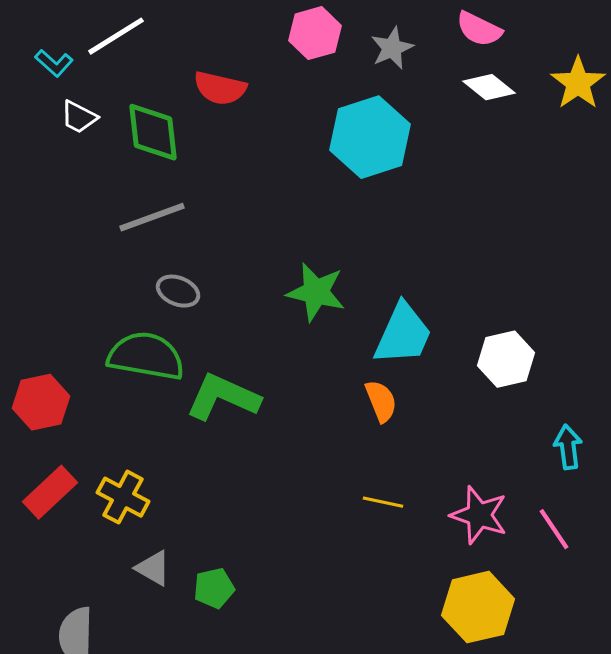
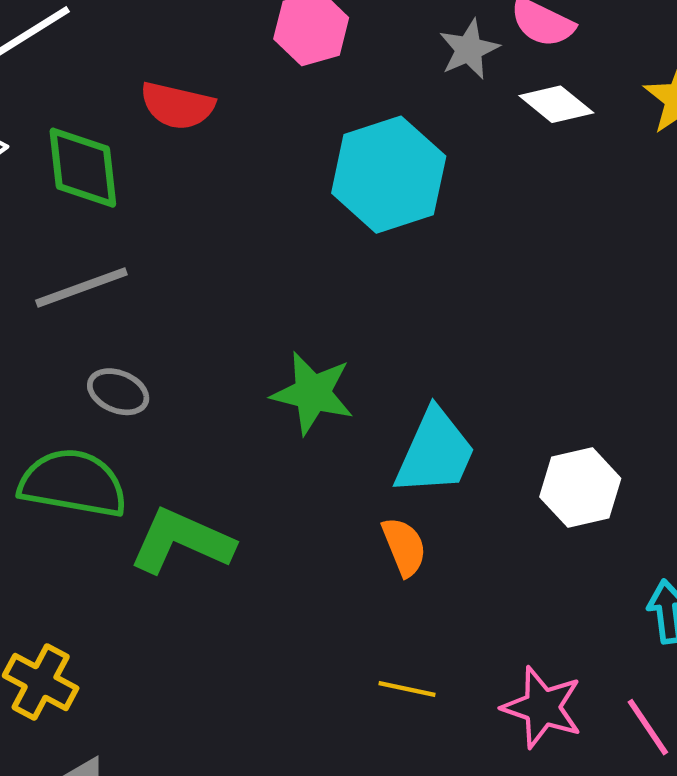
gray star: (392, 48) -> (469, 49), moved

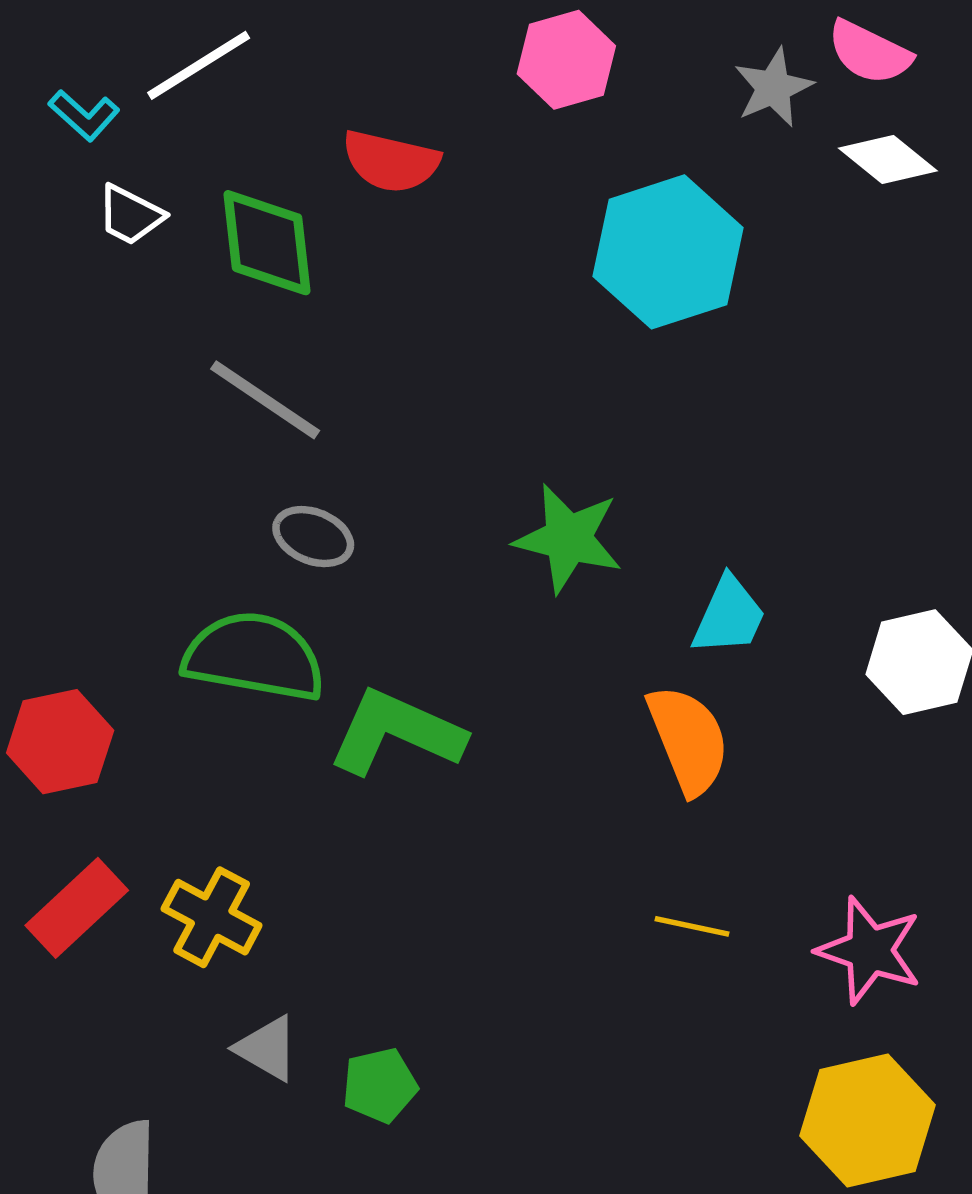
gray line: (81, 287) -> (265, 400), turned 54
cyan trapezoid: (435, 452) -> (729, 616), size x0.7
orange semicircle: (404, 547) -> (688, 740), size x1.4

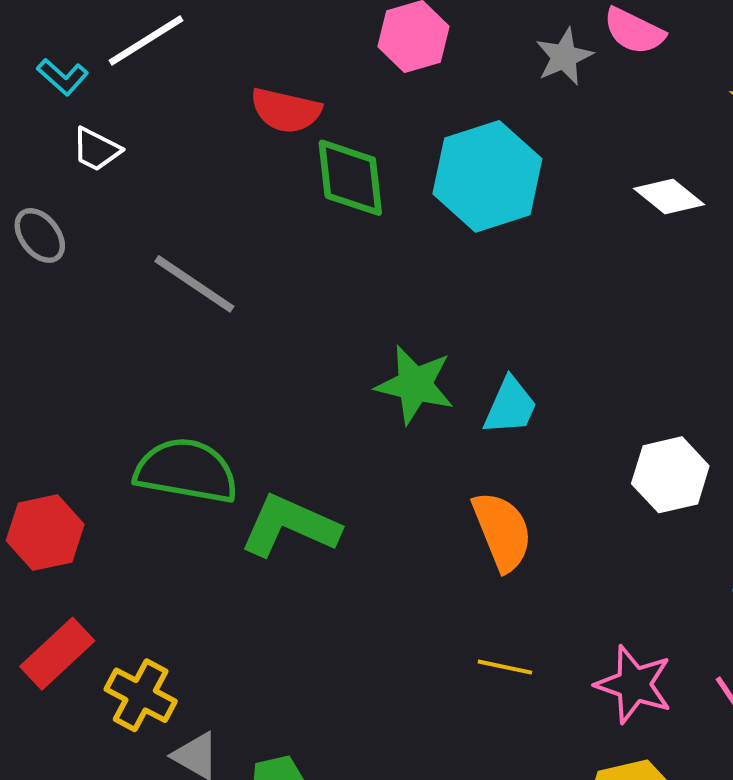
white diamond: (888, 160) -> (669, 196), moved
green diamond: (267, 243) -> (350, 178), moved
gray ellipse: (313, 537) -> (40, 235), moved, turned 30
cyan trapezoid: (729, 616) -> (510, 406), moved
yellow cross: (212, 917) -> (141, 695), moved

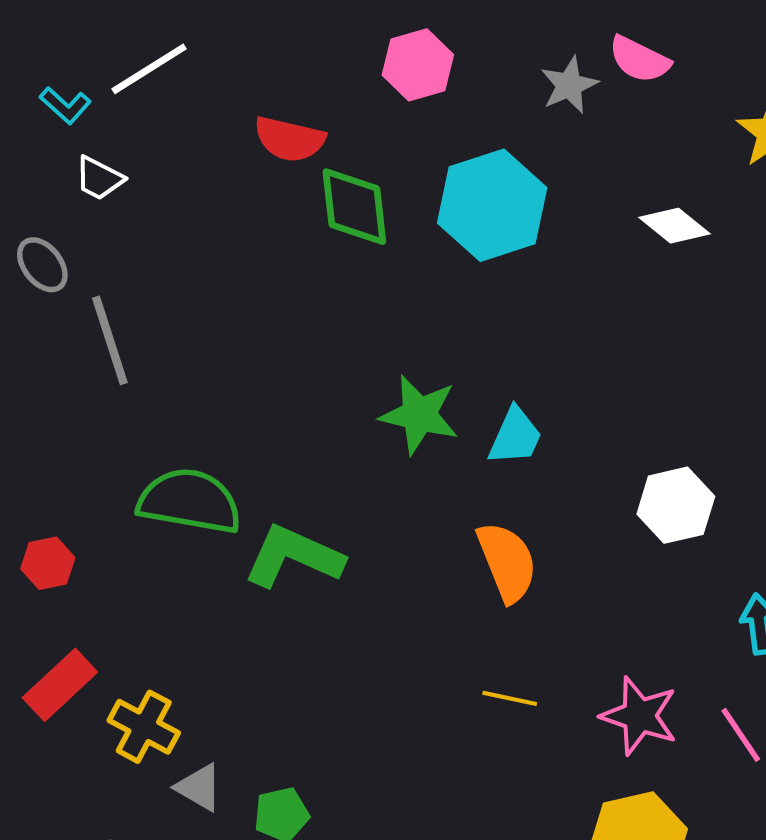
gray line: (194, 284) -> (110, 340), moved, turned 38
red hexagon: (45, 533) -> (48, 563), size x0.7

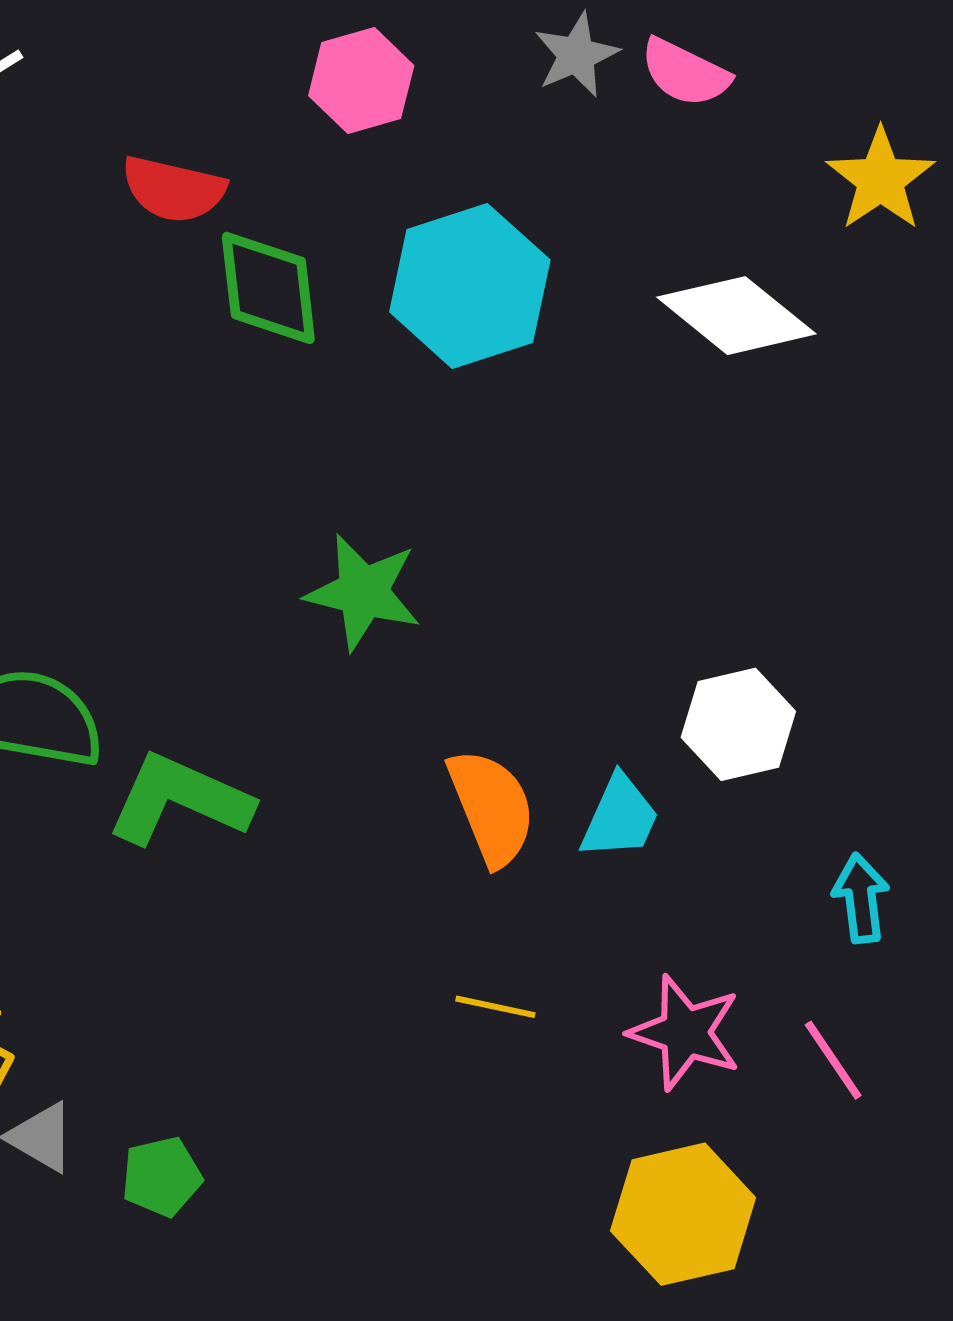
gray star: (569, 85) -> (576, 55), moved
white diamond: (674, 226) -> (736, 316), size x1.5
cyan trapezoid: (515, 436) -> (620, 817), moved

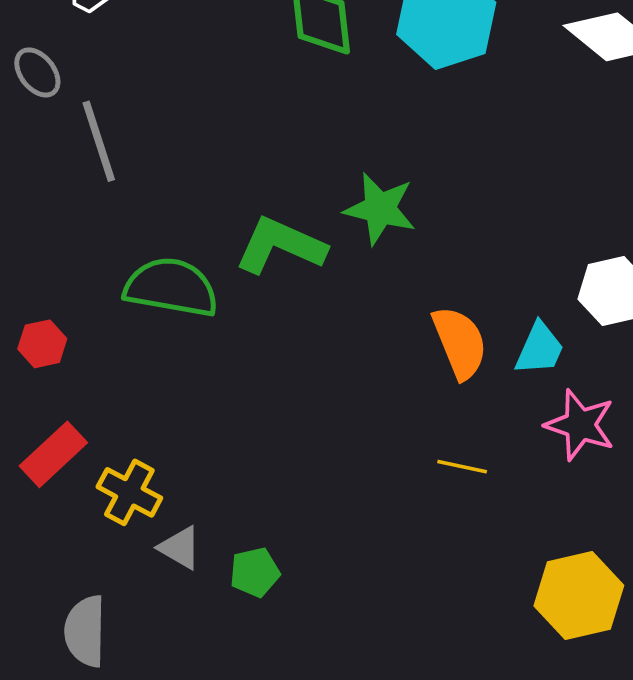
green L-shape: (179, 799) -> (280, 246), moved
pink star: (685, 1032) -> (580, 425), moved

